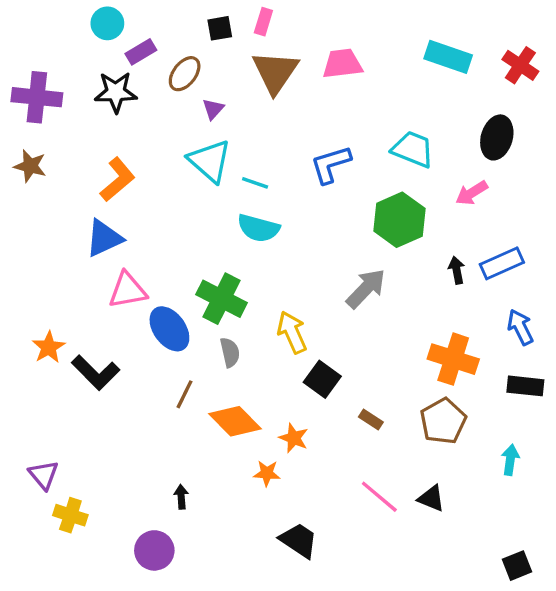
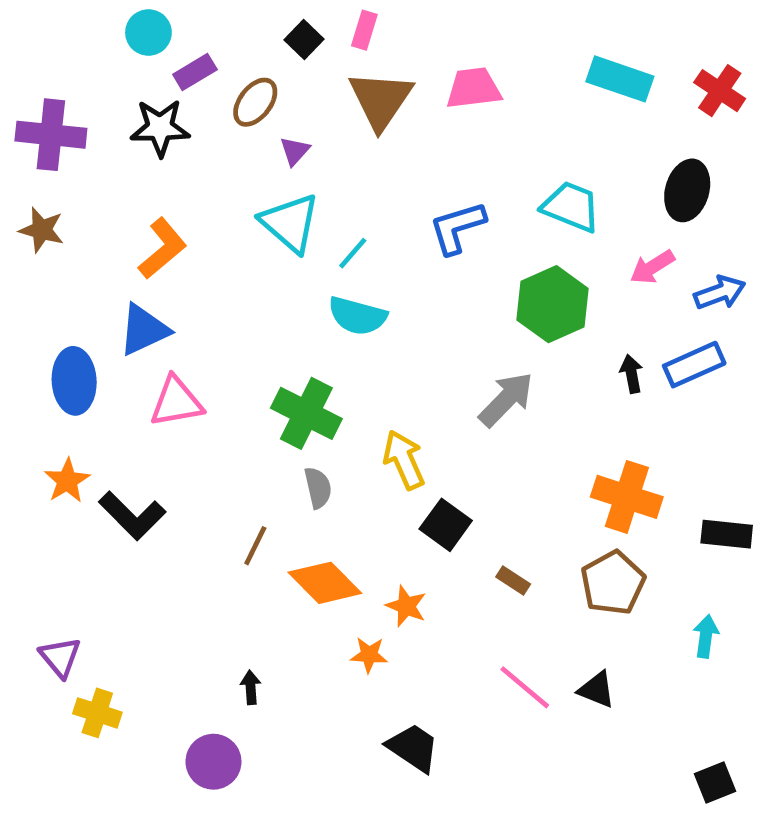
black square: (220, 28) -> (304, 39), turned -36
cyan line: (255, 183) -> (353, 253), turned -68
blue arrow: (520, 327) -> (720, 293), moved, turned 96
blue ellipse: (169, 329) -> (74, 381), moved, turned 33

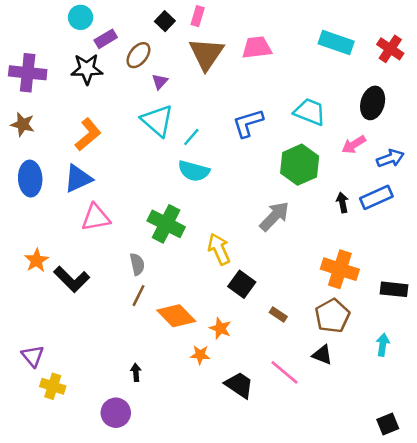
blue ellipse: (74, 381) -> (30, 179), moved
gray semicircle: (318, 488) -> (137, 264), moved
black triangle: (597, 690) -> (322, 355), moved
black trapezoid: (413, 748) -> (239, 385), moved

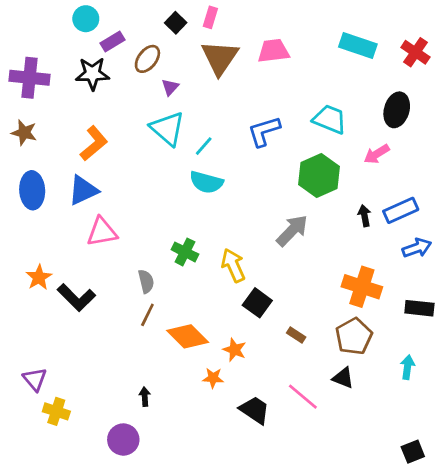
blue arrow: (390, 158) -> (417, 248), moved
green cross: (166, 224) -> (185, 252), moved, size x0.7

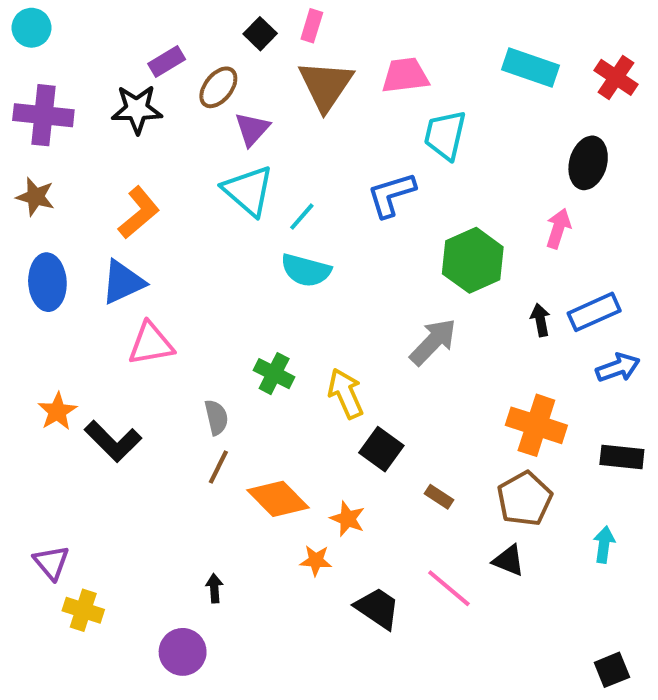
cyan circle: (86, 19) -> (32, 28), moved
purple triangle: (170, 87) -> (252, 129), size x1.4
cyan trapezoid: (330, 119) -> (445, 135), moved, turned -99
pink arrow: (377, 154) -> (558, 228), turned 140

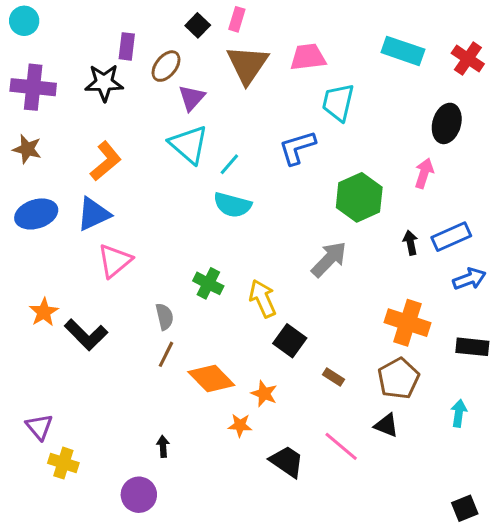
purple rectangle: (167, 61) -> (127, 46), turned -52
blue ellipse: (47, 282) -> (36, 214), turned 75
pink triangle: (151, 344) -> (115, 261), turned -30

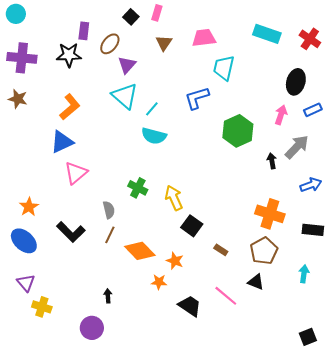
brown triangle: (248, 65) -> (164, 43), size x0.6
blue ellipse: (36, 214) -> (24, 241), moved, turned 60
blue rectangle: (451, 237) -> (313, 110), moved, size x0.7
gray arrow: (329, 259) -> (297, 147), moved
black L-shape: (86, 335) -> (71, 232), moved

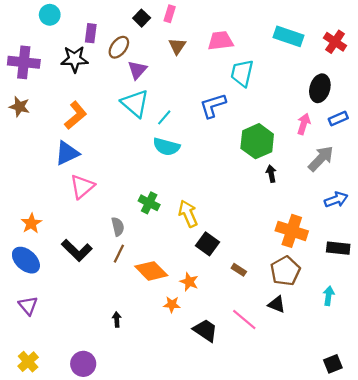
cyan circle: (16, 14) -> (50, 15), moved
black arrow: (272, 161) -> (271, 174), moved
yellow cross: (42, 307) -> (28, 362), moved, turned 30
purple circle: (92, 328) -> (83, 364), moved

